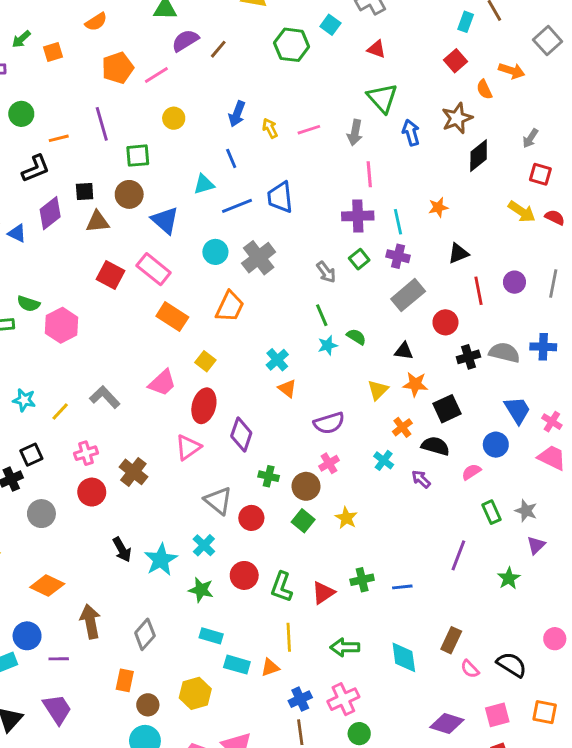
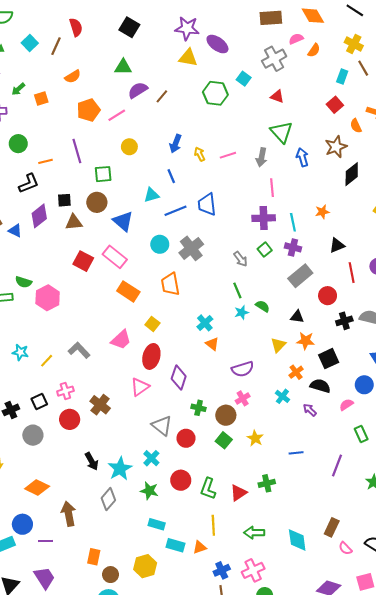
orange trapezoid: (230, 307) -> (170, 284), turned 145
black square: (31, 455) -> (39, 402), moved
blue line: (402, 587) -> (296, 453), moved
gray diamond: (145, 634) -> (108, 499), moved

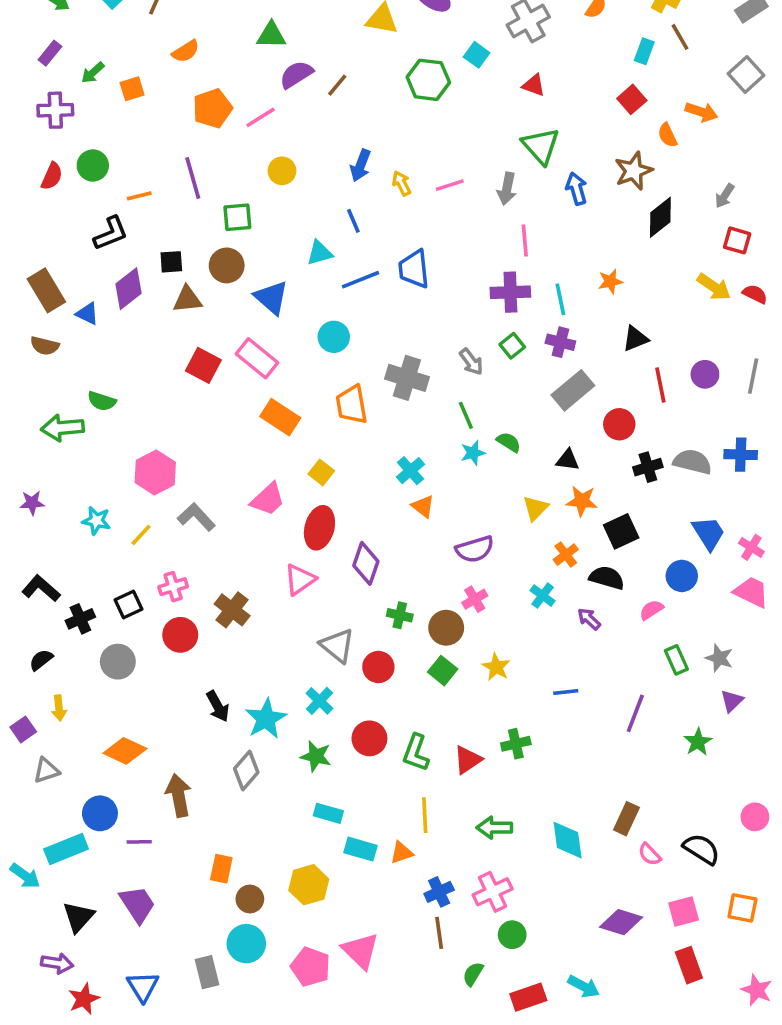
gray cross: (191, 248) -> (407, 378), moved, turned -35
pink hexagon: (48, 298) -> (155, 472), moved

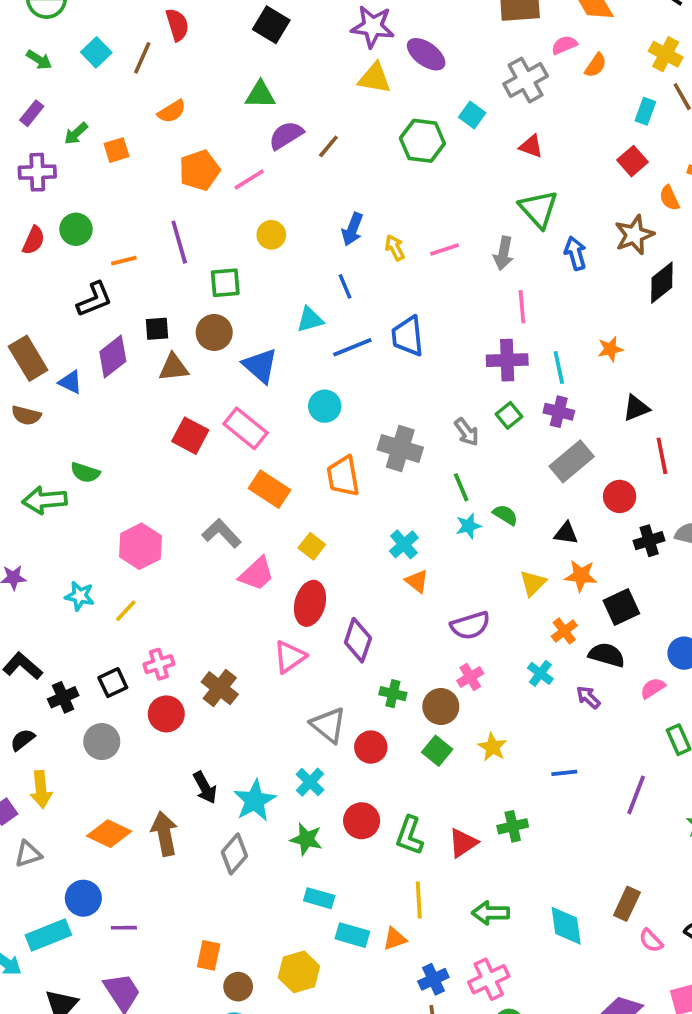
gray L-shape: (196, 517) -> (222, 533), moved
yellow arrow: (59, 708) -> (41, 789), size x1.4
brown arrow: (178, 795) -> (164, 834), moved

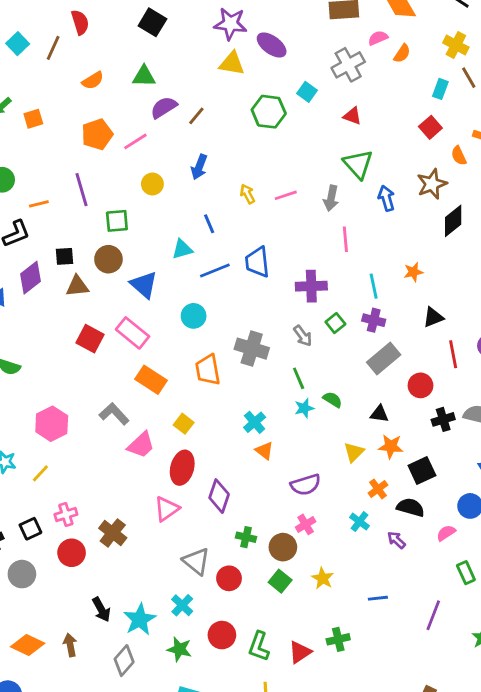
orange semicircle: (172, 111) -> (93, 80), moved
blue arrow: (352, 229) -> (199, 167), moved
purple cross: (507, 360) -> (311, 286), moved
brown arrow: (164, 834) -> (70, 645), size x0.7

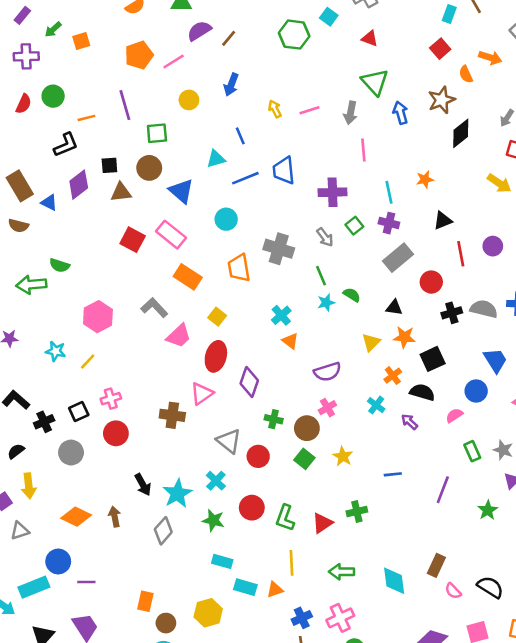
brown cross: (113, 533) -> (172, 415), moved, turned -30

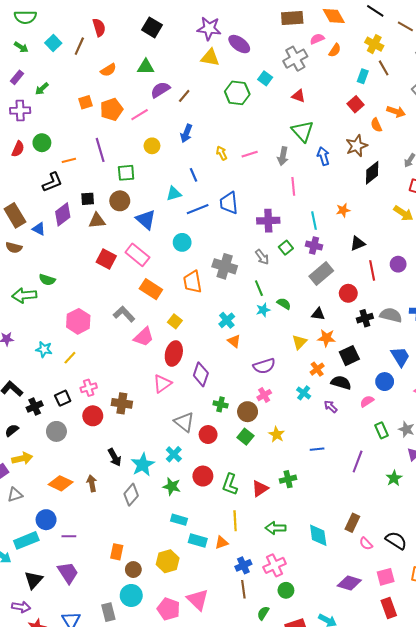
orange square: (81, 41) -> (86, 102), moved
brown cross: (172, 415) -> (122, 403), moved
yellow arrow: (29, 486) -> (22, 458), turned -96

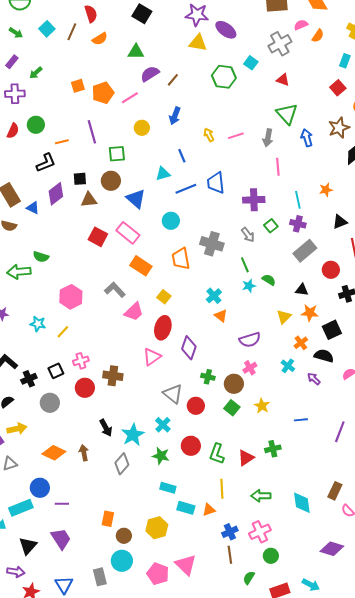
orange semicircle: (108, 70) -> (100, 39), moved

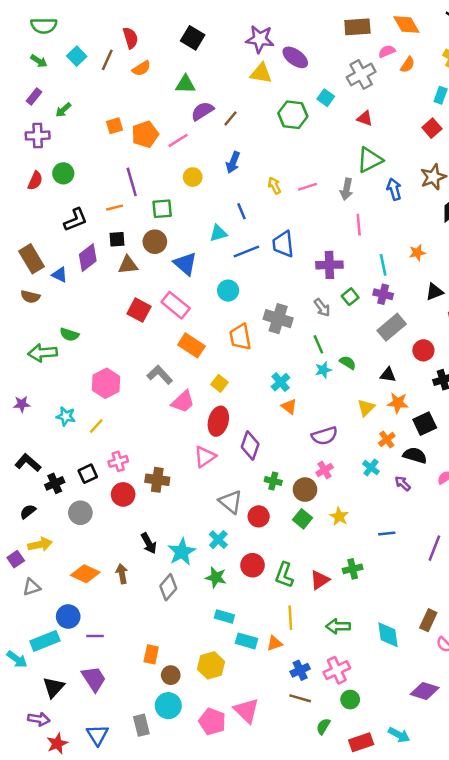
green triangle: (287, 114) -> (370, 160), turned 45
orange line: (62, 142) -> (115, 208), moved
brown line: (230, 555) -> (300, 698), turned -66

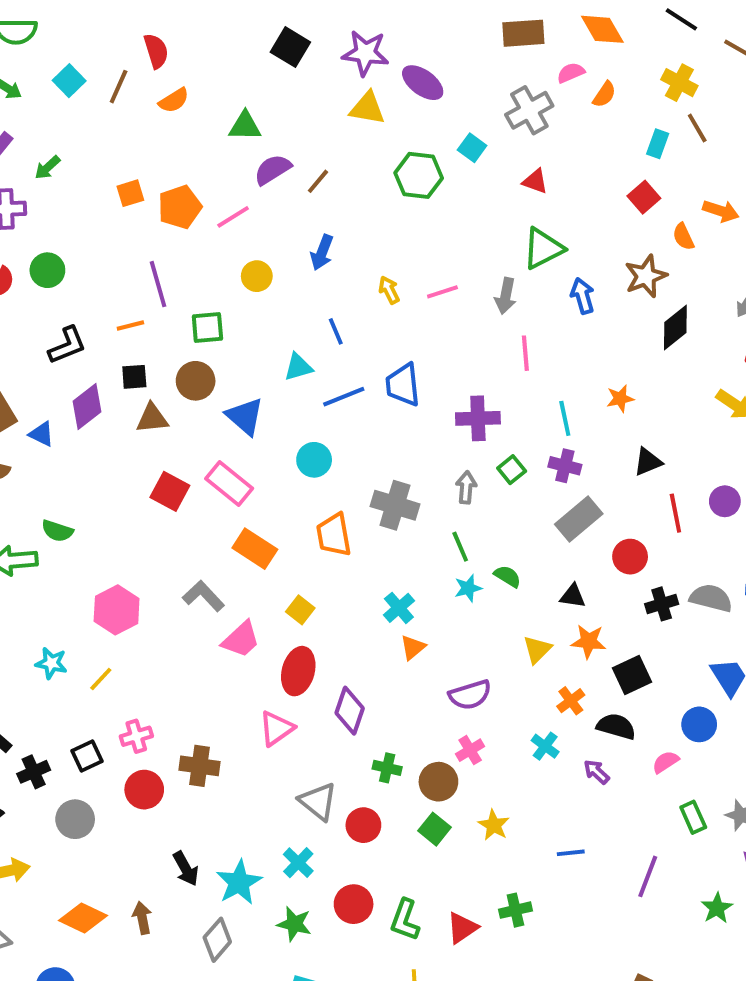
black square: (193, 38) -> (290, 47), moved
gray arrow: (322, 308) -> (466, 487), turned -138
orange triangle: (289, 407) -> (413, 647), turned 42

